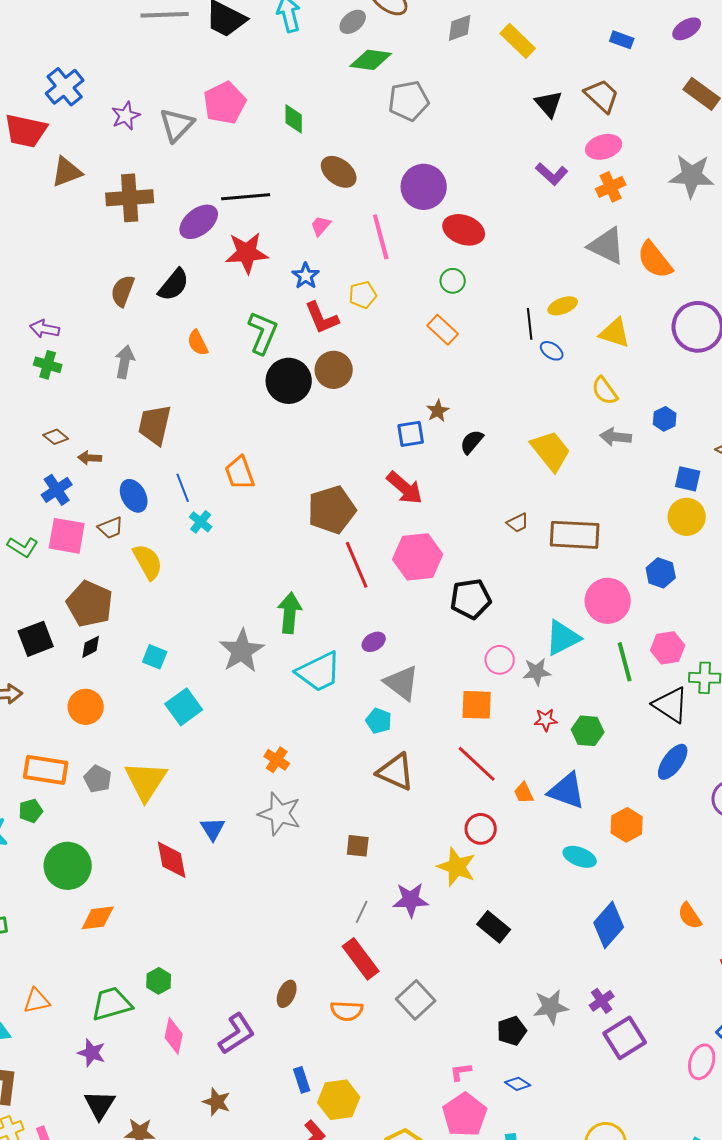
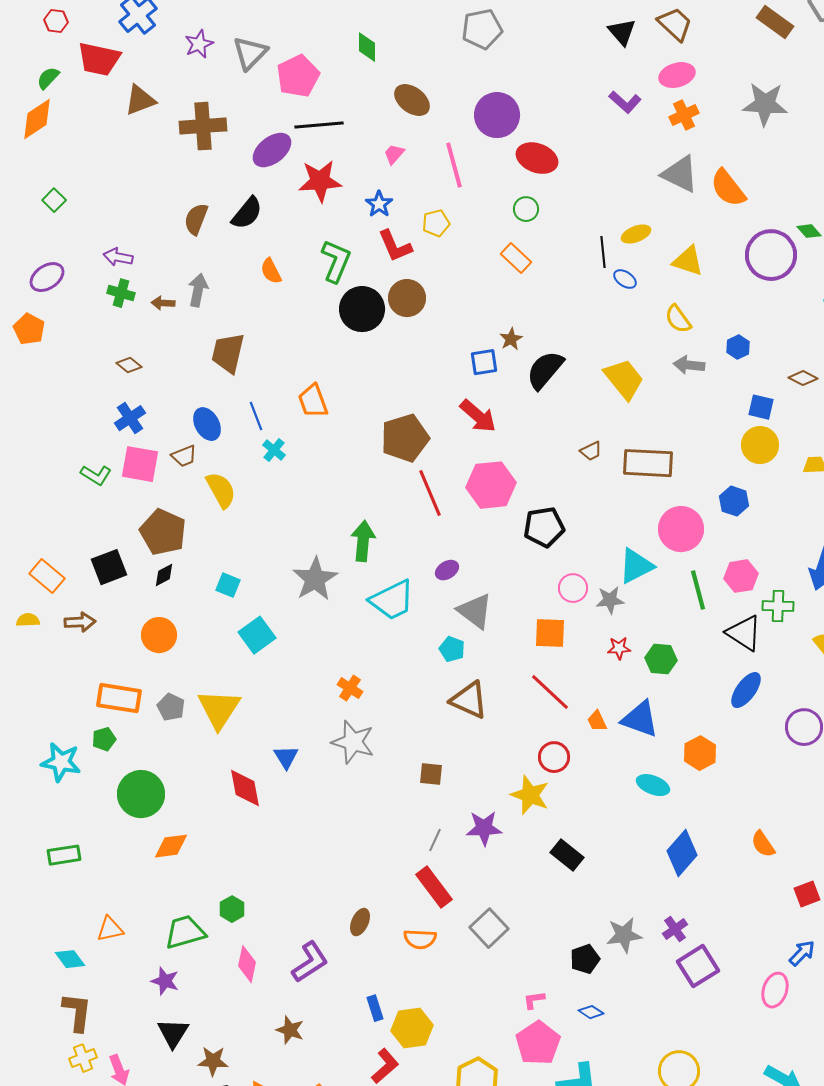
pink pentagon: (225, 103) -> (298, 76), moved
black semicircle: (472, 442) -> (545, 370), size x1.6
brown arrow: (90, 458) -> (163, 303), moved

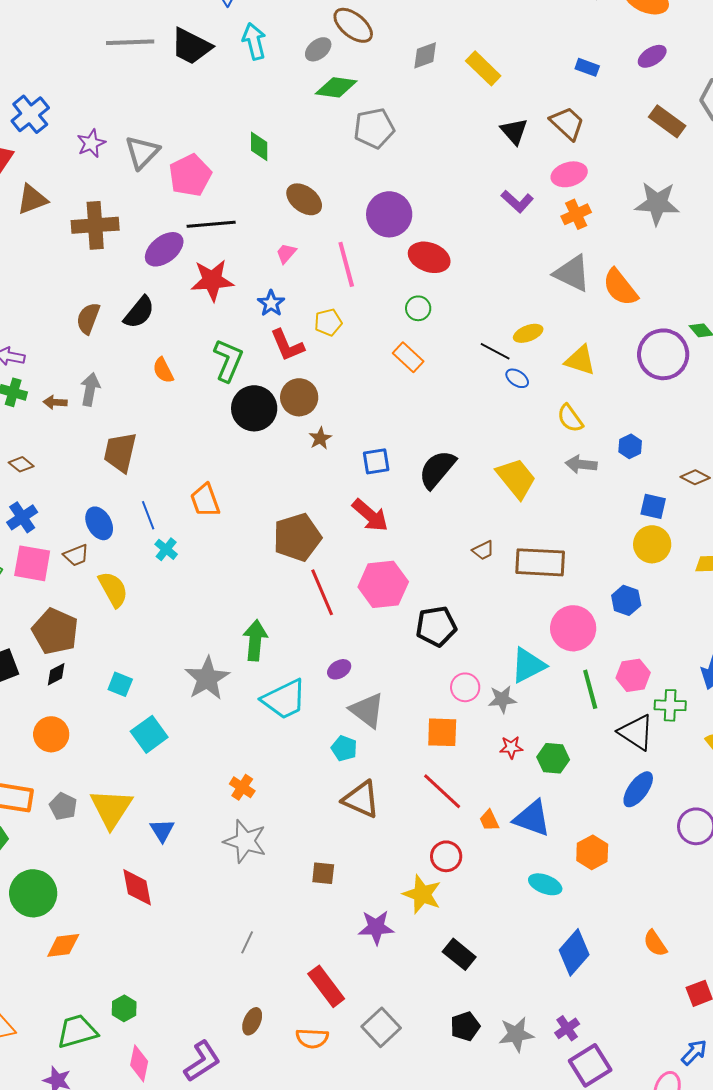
black line: (603, 252) -> (495, 351), turned -56
brown star: (511, 339) -> (320, 438), moved
blue triangle: (286, 757) -> (162, 830), moved
gray line: (435, 840) -> (247, 942), moved
black pentagon: (585, 959) -> (465, 1026), moved

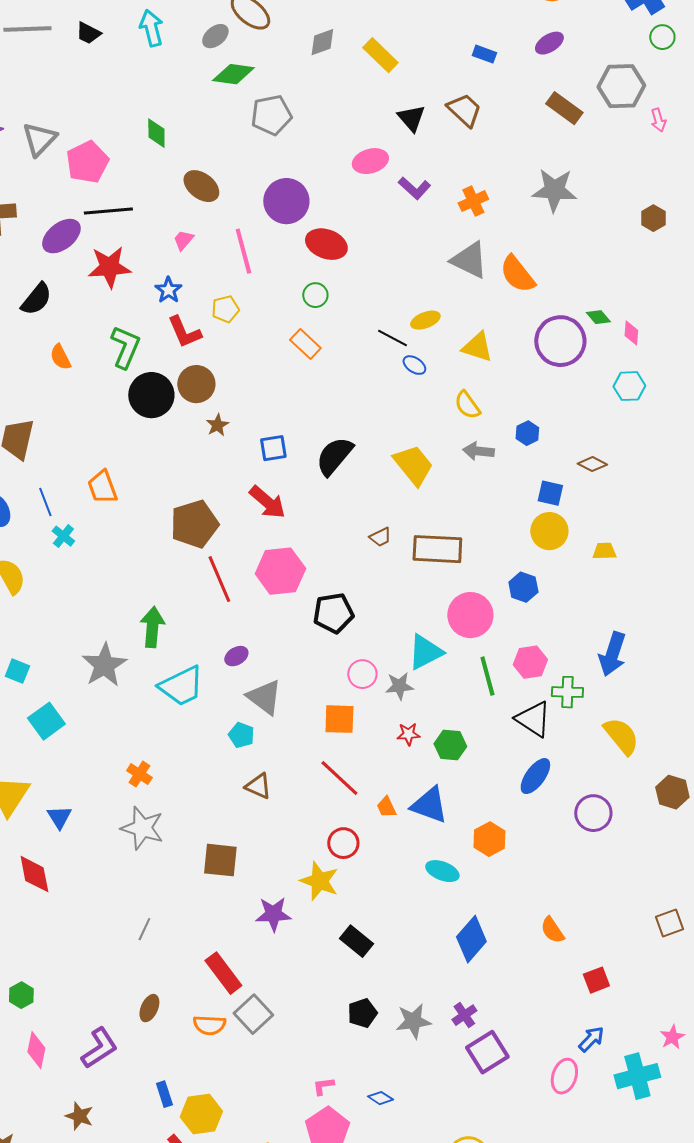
black trapezoid: (191, 46) -> (88, 33), size x0.6
pink ellipse: (569, 174) -> (370, 161), moved
brown triangle: (361, 799) -> (258, 786), size x0.7
brown square: (323, 873) -> (220, 860), size x1.5
gray square: (381, 1027) -> (253, 1014), moved

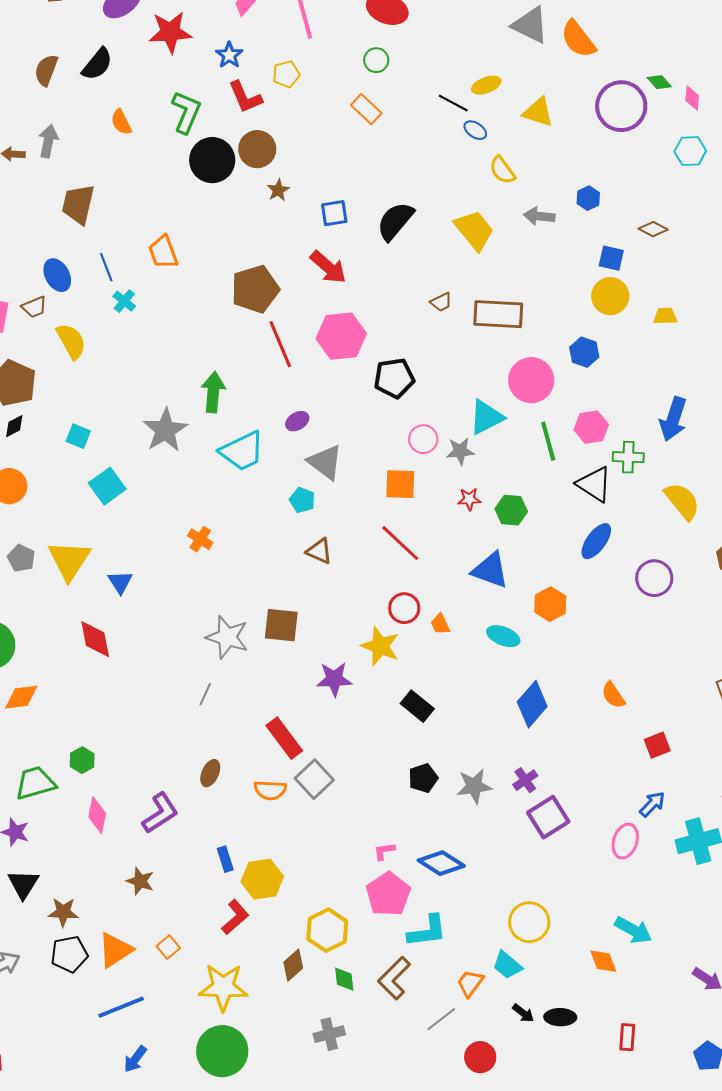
yellow semicircle: (467, 405) -> (502, 170), moved
orange trapezoid: (386, 807) -> (440, 624), moved
gray star: (142, 828) -> (227, 637), moved
blue diamond: (380, 1098) -> (441, 863), size x1.8

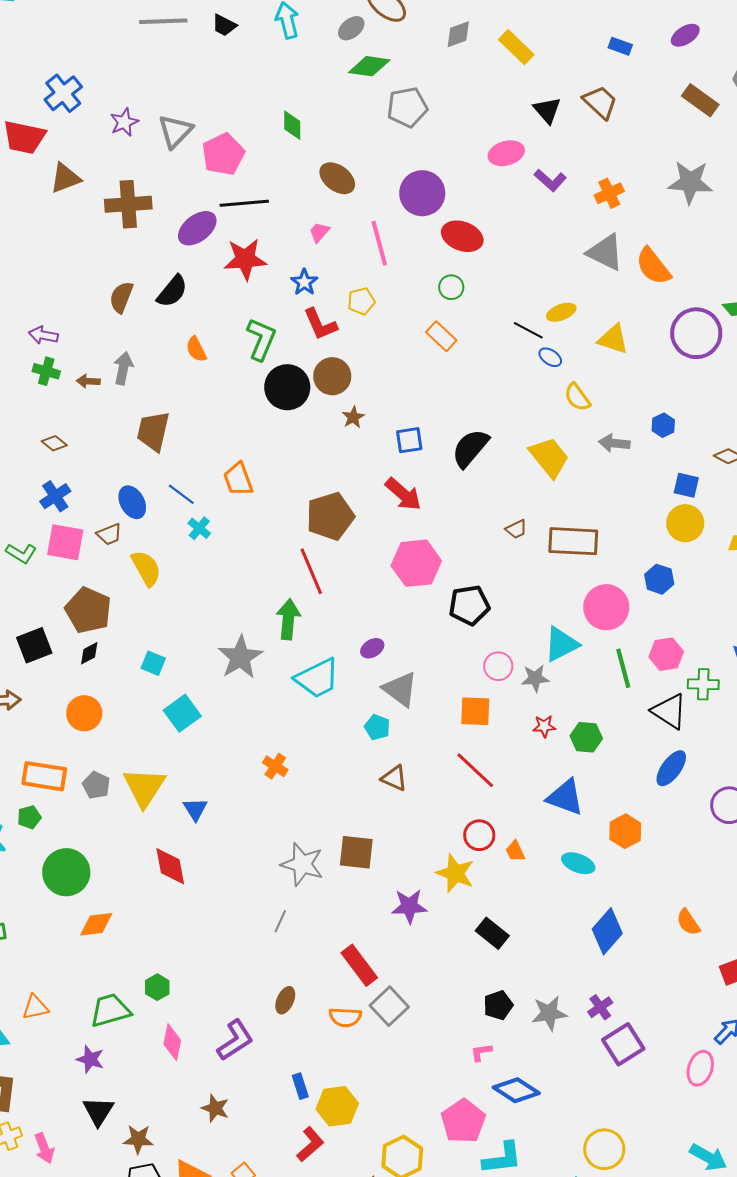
blue line: (106, 267) -> (181, 494), turned -32
red line: (280, 344) -> (311, 571), moved
pink L-shape: (384, 851) -> (481, 1052), moved

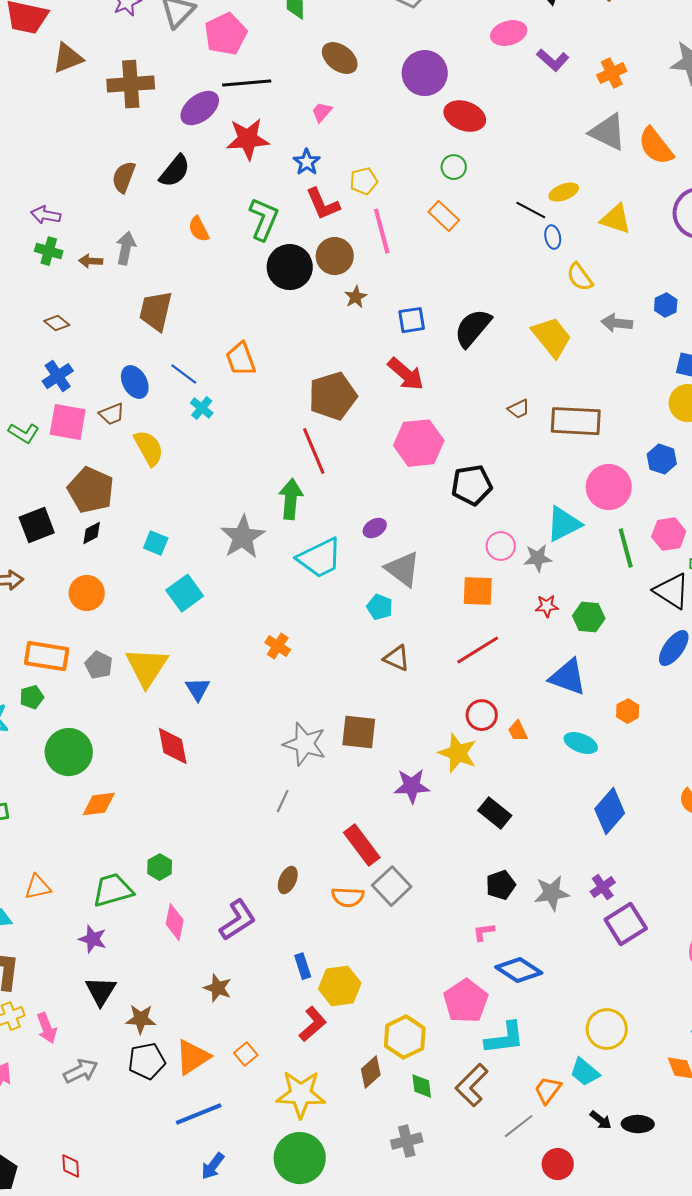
pink line: (379, 243) -> (382, 231), moved
blue ellipse: (550, 357) -> (553, 237), turned 45
red line: (475, 770) -> (478, 650), turned -75
orange hexagon: (625, 831) -> (628, 711), size x0.7

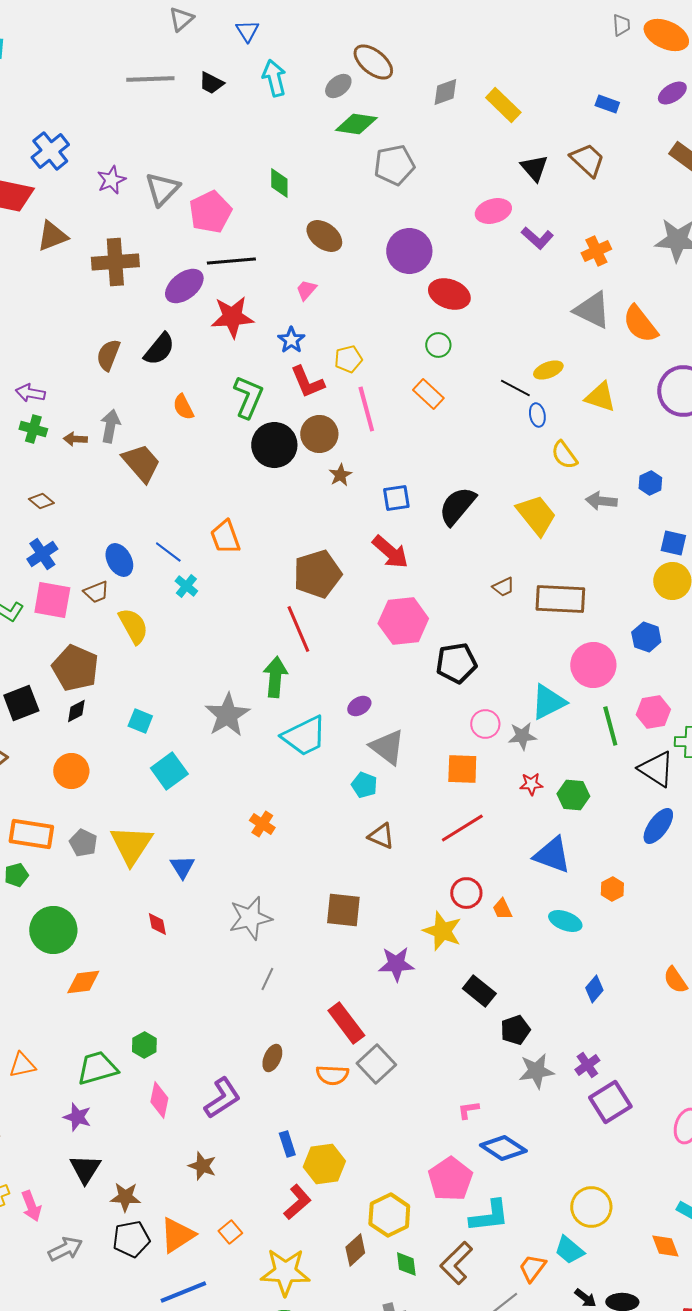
brown trapezoid: (156, 311) -> (141, 463), moved, turned 126
gray star: (305, 744) -> (250, 918), moved, turned -30
red diamond: (173, 746) -> (157, 924), size x0.6
blue diamond: (610, 811) -> (594, 989), size x0.6
black pentagon: (501, 885) -> (515, 1030), moved

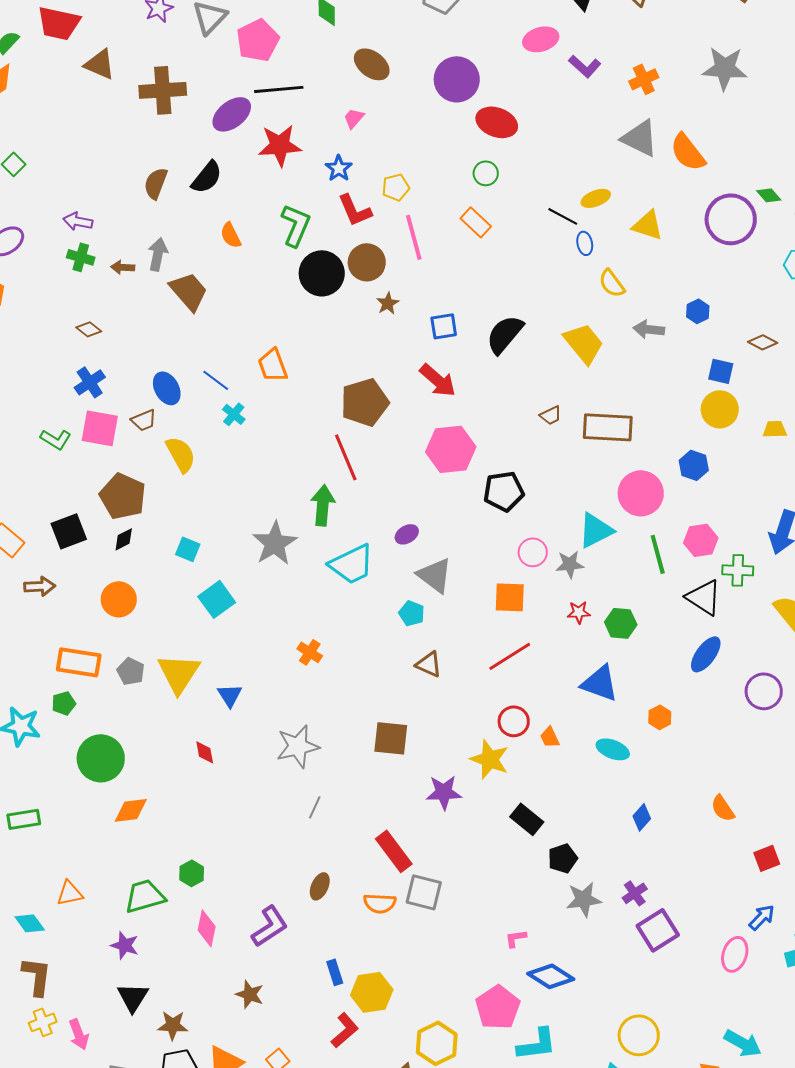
brown triangle: (52, 236) -> (100, 64), turned 44
gray square: (376, 1064) -> (424, 892), turned -33

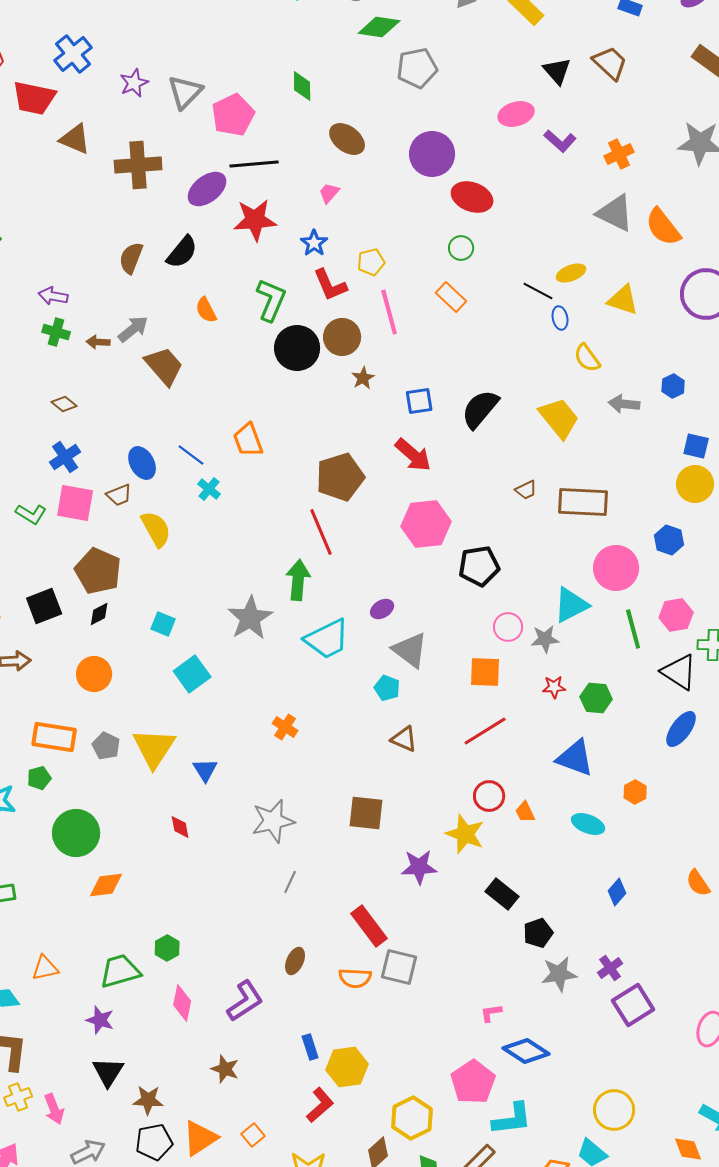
gray arrow: (158, 254) -> (133, 329), turned 40

